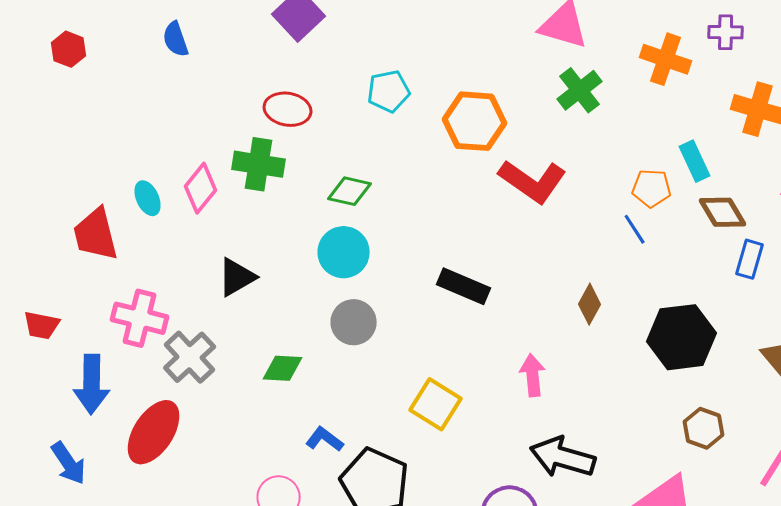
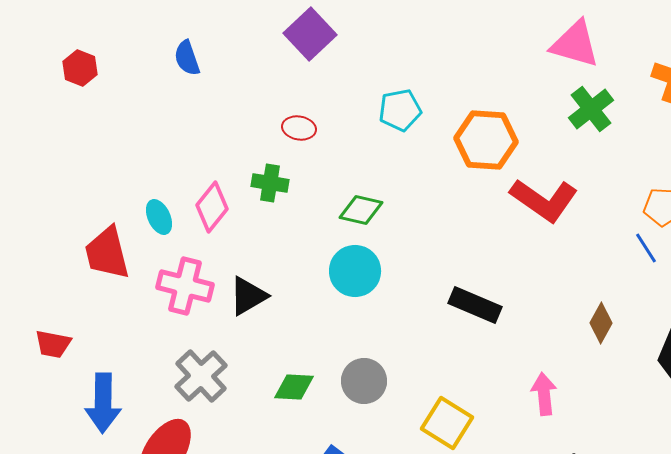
red ellipse: (288, 109) -> (299, 128), size x0.7
green cross: (259, 164) -> (270, 183), size x0.7
pink cross: (140, 318) -> (185, 286), moved
gray circle: (354, 322) -> (364, 381), moved

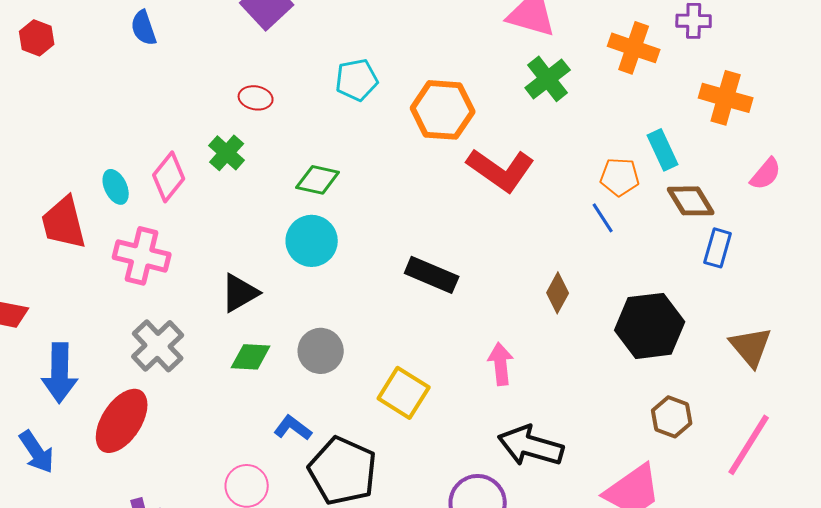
green cross: (270, 183) -> (227, 153), turned 33
black triangle: (248, 296) -> (240, 293), moved

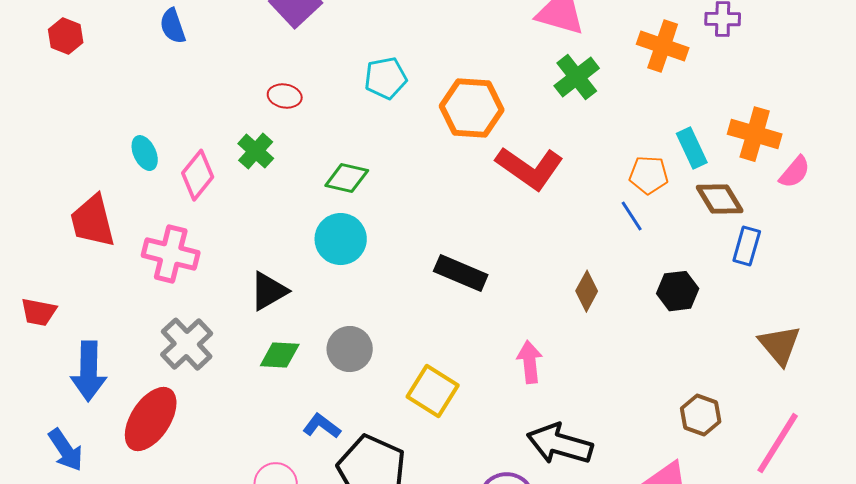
orange cross: (726, 98) -> (755, 134), moved
cyan ellipse: (116, 187) -> (145, 153), moved
black hexagon: (650, 326) -> (678, 291), moved, size x0.6

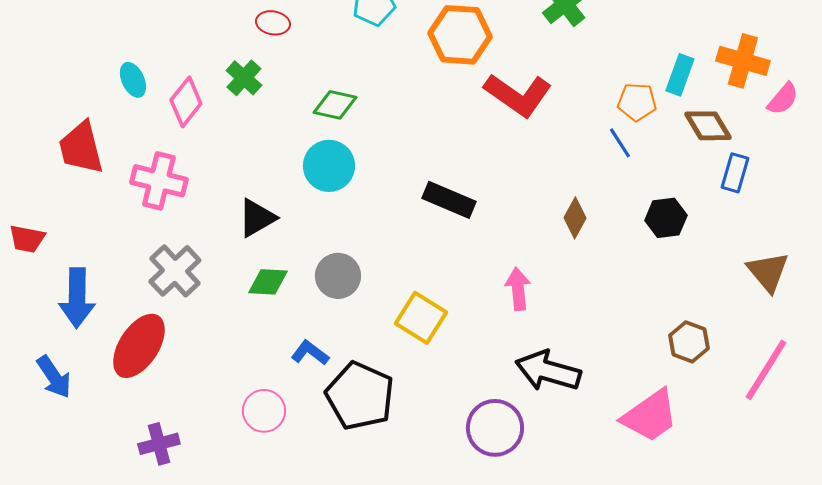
cyan rectangle: (692, 148) -> (680, 75), turned 45

